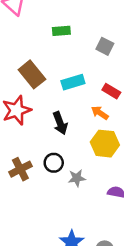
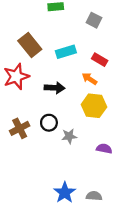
black arrow: (60, 123) -> (55, 88), turned -66

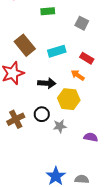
yellow hexagon: (94, 106) -> (69, 99), moved

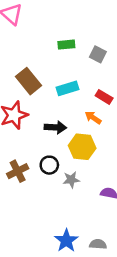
green rectangle: (48, 11) -> (66, 45), moved

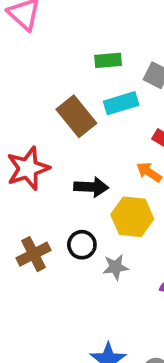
brown rectangle: (29, 81) -> (76, 116), moved
cyan rectangle: (68, 88) -> (121, 103), moved

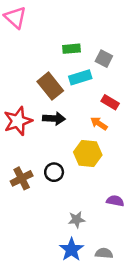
black arrow: (91, 187) -> (54, 119), moved
gray star: (115, 267) -> (76, 220), moved

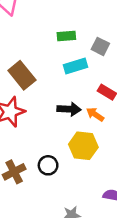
brown rectangle: (50, 86) -> (22, 75), moved
black arrow: (54, 119) -> (69, 109), moved

